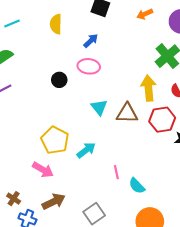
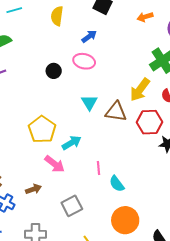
yellow arrow: (148, 88) -> (140, 90), turned -145
pink arrow: (43, 170) -> (55, 164), moved
brown arrow: (54, 202) -> (33, 189), size x0.7

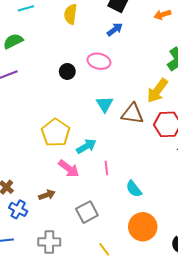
blue arrow: (89, 36) -> (115, 29), moved
pink line: (98, 168) -> (106, 168), moved

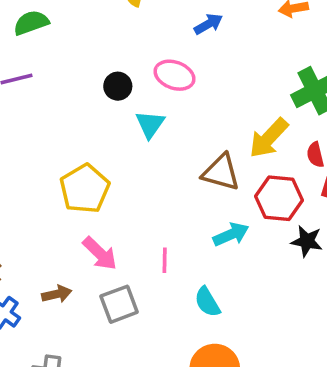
cyan triangle: (105, 104) -> (150, 124), moved
cyan arrow: (86, 146) -> (231, 234), moved
gray square: (87, 212) -> (119, 304), moved

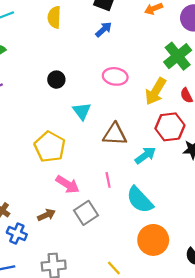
pink ellipse: (174, 75) -> (115, 76), moved
cyan triangle: (150, 124) -> (82, 111), moved
brown triangle: (221, 172) -> (115, 134), moved
cyan semicircle: (207, 302) -> (140, 200), size x1.5

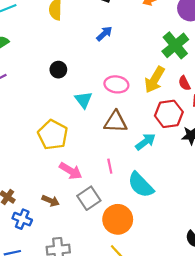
blue arrow: (104, 29) -> (104, 34), moved
pink ellipse: (115, 76) -> (116, 84), moved
brown arrow: (46, 215) -> (51, 201), turned 49
orange circle: (153, 240) -> (118, 219), moved

